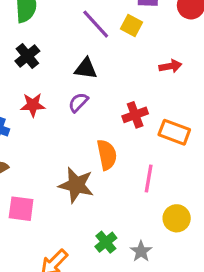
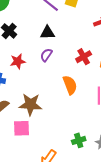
brown star: (76, 185) -> (30, 104), moved
green cross: (106, 242) -> (79, 140), turned 32

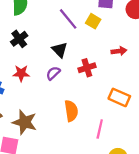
black triangle: (47, 33) -> (60, 50), turned 35
red cross: (84, 57) -> (87, 68), moved

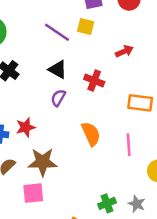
red cross: (87, 68) -> (94, 81), turned -35
red star: (21, 73) -> (26, 127), moved

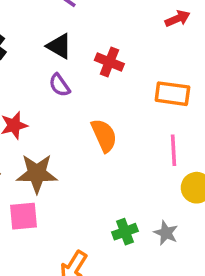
red arrow: (124, 51) -> (178, 19), moved
purple semicircle: (58, 98) -> (60, 85), turned -66
pink line: (129, 145) -> (174, 150), moved

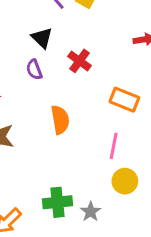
green cross: (125, 232) -> (57, 202), size x1.4

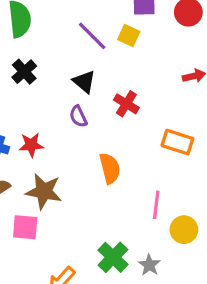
pink line: (114, 146) -> (156, 205), moved
green cross: (57, 202) -> (113, 257), turned -36

